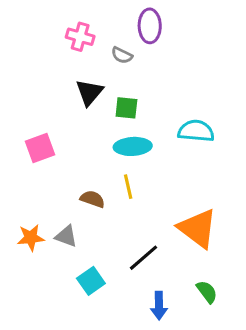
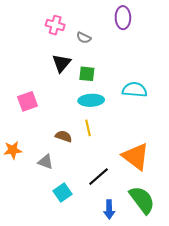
purple ellipse: (150, 26) -> (123, 18), moved
orange star: (31, 238) -> (13, 150), moved
green semicircle: (207, 292) -> (142, 200), size x1.8

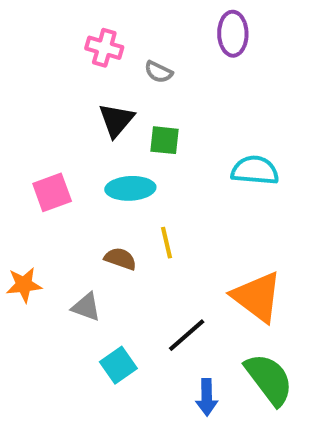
cyan ellipse: (91, 100) -> (130, 188), moved

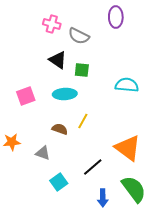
gray semicircle: (159, 72) -> (79, 36), size x1.5
black triangle: (116, 120) -> (58, 60), turned -36
yellow line: (167, 243) -> (83, 121), turned 42

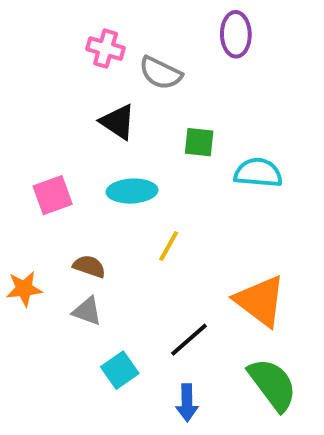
green square: (82, 70) -> (199, 142), moved
brown semicircle: (60, 129) -> (89, 266), moved
blue arrow: (103, 198) -> (187, 403), moved

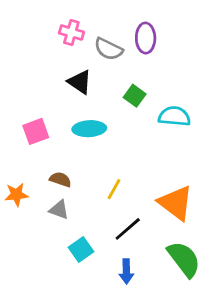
purple ellipse: (236, 34) -> (146, 38), moved
green square: (199, 142) -> (135, 96), turned 30
yellow line: (169, 246) -> (114, 189), moved

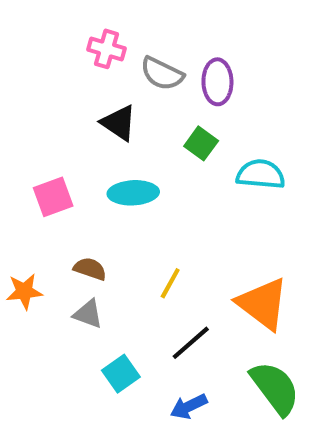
purple ellipse: (146, 38) -> (217, 82), moved
blue arrow: (126, 271) -> (189, 406), turned 65

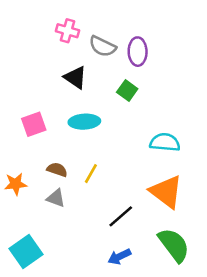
cyan semicircle: (261, 174) -> (165, 142), moved
yellow line: (170, 283) -> (91, 174), moved
cyan square: (121, 374) -> (26, 251), moved, size x1.4

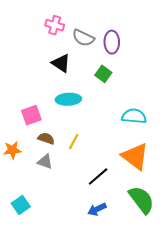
pink square: (34, 124) -> (31, 115), moved
cyan square: (26, 251) -> (21, 205), size x0.7

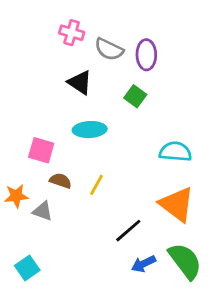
pink square: (31, 115) -> (41, 150), turned 36
gray triangle: (45, 162) -> (43, 211), moved
blue arrow: (97, 209) -> (144, 264), moved

